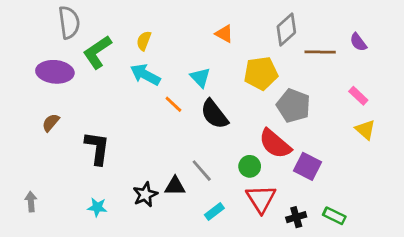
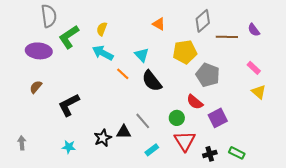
red semicircle: (275, 144) -> (195, 102), size x0.7
black L-shape: (97, 148) -> (69, 105), turned -125
purple square: (307, 166) -> (218, 118), turned 36

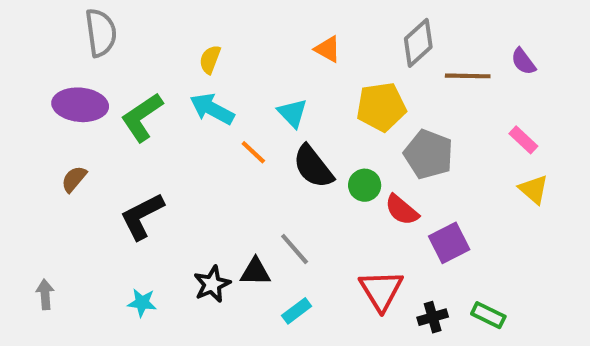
green L-shape: (69, 37) -> (142, 117), moved
green circle: (177, 118) -> (365, 185), moved
cyan rectangle: (152, 150) -> (297, 311), moved

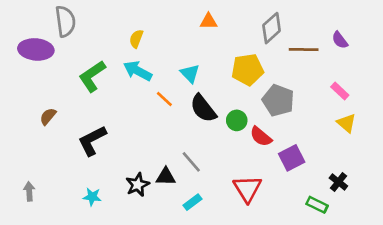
orange triangle: (328, 49) -> (209, 21), moved, turned -30
purple ellipse: (80, 105) -> (36, 49), moved
black cross: (433, 317) -> (338, 182), moved, turned -36

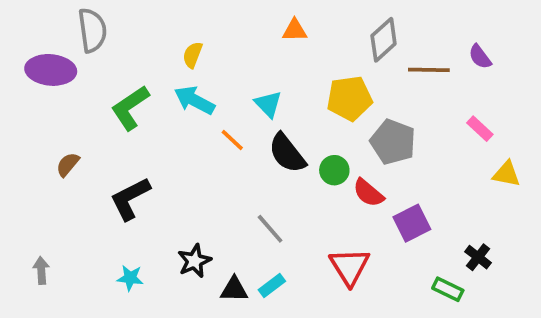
yellow triangle: (347, 123) -> (506, 174), moved, turned -30
black triangle: (166, 177) -> (234, 289), moved

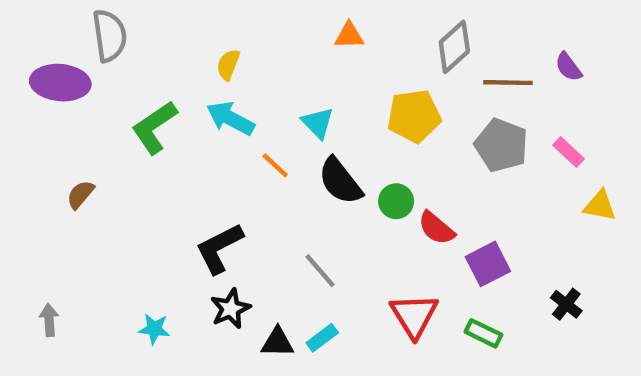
gray pentagon: (393, 142) -> (501, 145), moved
black L-shape: (130, 199) -> (219, 248), moved
green rectangle: (448, 289) -> (483, 333), moved

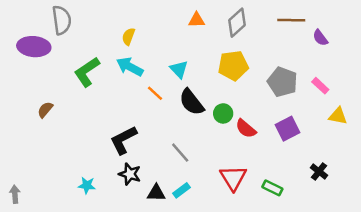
gray diamond: (454, 47) -> (237, 23), moved
brown line: (508, 83) -> (291, 20), moved
purple square: (488, 264) -> (287, 129), moved
black star: (230, 309) -> (130, 174), turned -30
gray arrow: (49, 320) -> (15, 194), moved

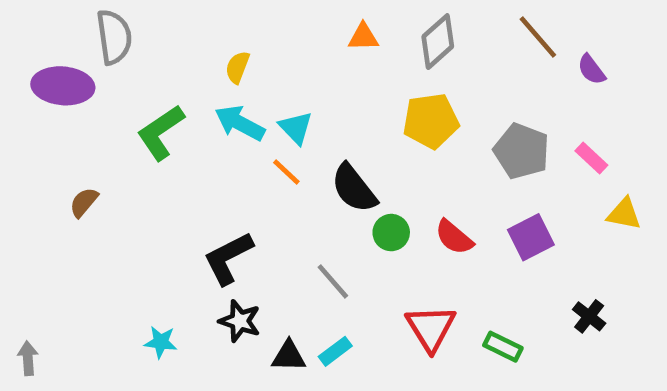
brown line: (291, 20) -> (538, 37), turned 48
cyan triangle: (179, 69) -> (296, 128), moved
green circle: (223, 113) -> (391, 233), moved

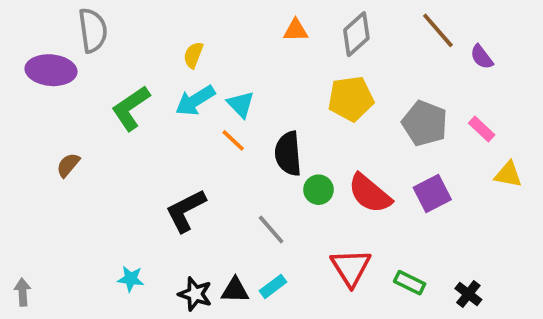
cyan arrow: (240, 123) -> (195, 101), turned -60
black semicircle: (354, 188) -> (288, 154), turned 33
red semicircle: (454, 237) -> (370, 193), size x1.4
black cross: (589, 316) -> (468, 294), moved
black star: (240, 321) -> (195, 294), moved

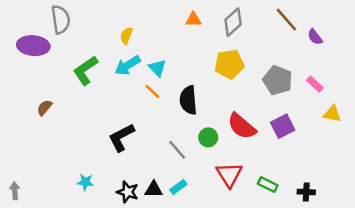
green circle: (318, 190) -> (208, 137), moved
black cross: (468, 294) -> (306, 192), turned -35

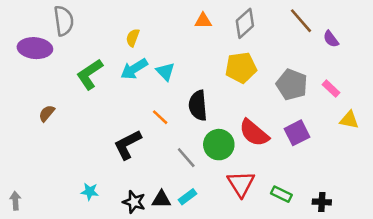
orange line: (152, 91) -> (160, 117), moved
green circle: (208, 137) -> (219, 145), size x1.5

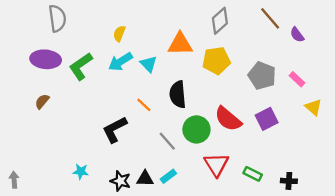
orange triangle: (203, 21) -> (180, 44), moved, size x1.6
purple ellipse: (35, 48) -> (46, 59), moved
yellow triangle: (349, 120) -> (313, 107), turned 30

